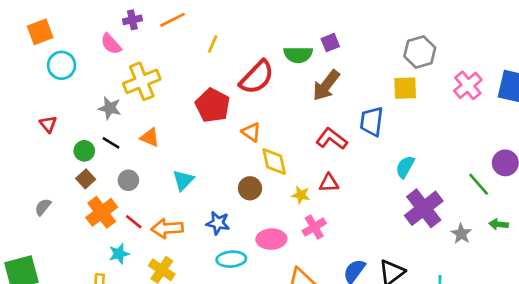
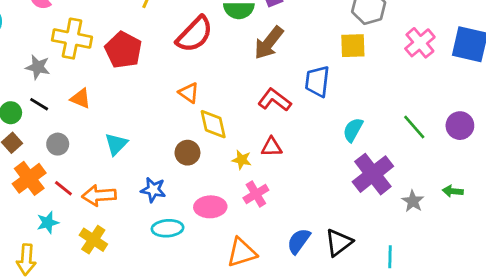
yellow cross: (142, 81) -> (72, 39), turned 33
red pentagon: (213, 105) -> (123, 50), moved
green line: (479, 184) -> (414, 127), moved

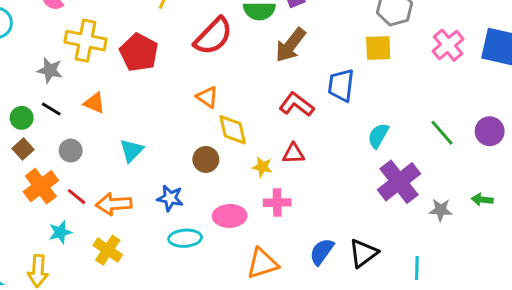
pink cross: (256, 194) -> (277, 203), turned 30
gray star: (413, 201) -> (441, 210), turned -30

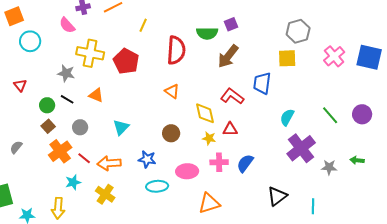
red semicircle: (213, 36) -> (176, 50), turned -40
yellow diamond: (233, 130) -> (205, 113), moved
blue semicircle: (322, 252) -> (245, 163), moved

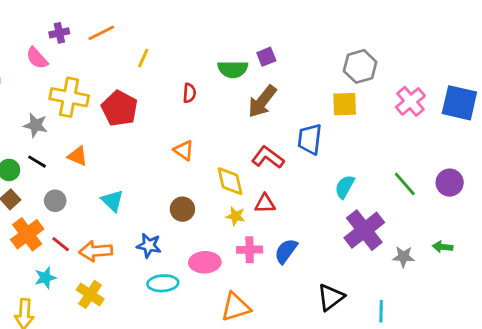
red semicircle: (176, 50) -> (189, 93), size x0.5
cyan triangle: (121, 127) -> (112, 201), turned -30

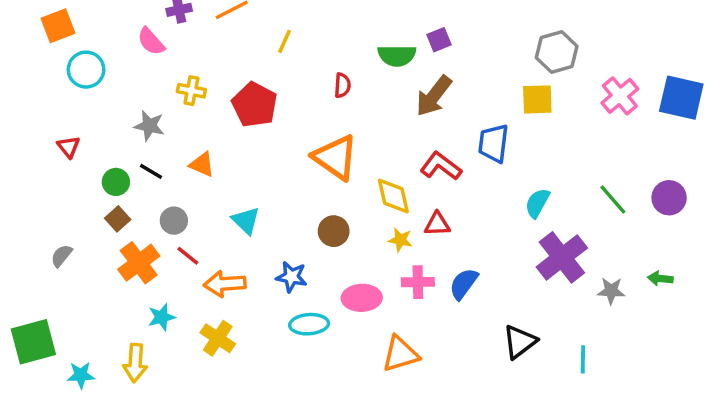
yellow cross: (69, 97) -> (191, 91), size x0.6
orange triangle: (184, 150) -> (335, 157), size x1.8
red line: (61, 244) -> (188, 256), moved

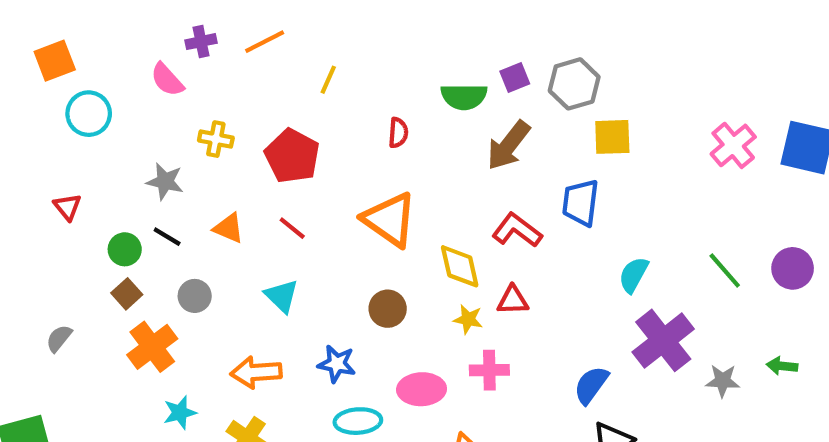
gray hexagon: (557, 52) -> (574, 84), moved
yellow square: (537, 99) -> (612, 137), moved
red line: (188, 256) -> (292, 228), moved
blue semicircle: (464, 284) -> (591, 385), moved

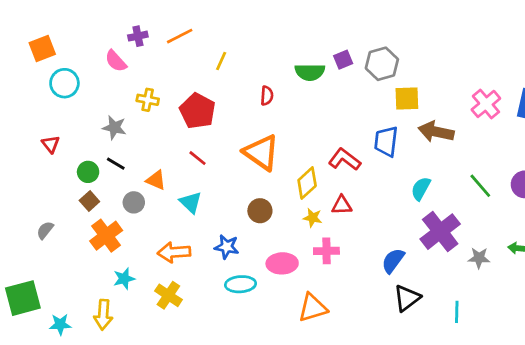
brown arrow: (508, 145) -> (436, 132), moved, turned 64
orange triangle: (229, 228) -> (156, 180), moved
yellow diamond: (460, 266) -> (307, 183), turned 60

